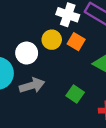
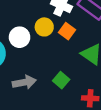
gray arrow: (32, 85) -> (24, 82), moved

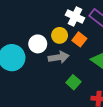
gray arrow: (24, 82) -> (59, 57), moved

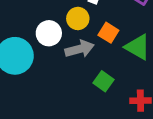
orange square: (79, 39) -> (108, 33), moved

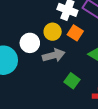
orange square: (108, 33) -> (75, 33), moved

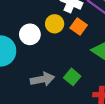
gray arrow: (54, 55) -> (42, 79), moved

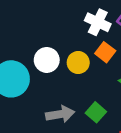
yellow circle: (55, 24) -> (78, 62), moved

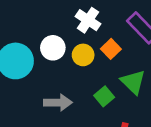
white cross: (98, 22) -> (88, 20), moved
green square: (96, 112) -> (104, 96), moved

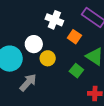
yellow circle: (83, 55) -> (48, 58), moved
gray arrow: (58, 102) -> (28, 82), moved, turned -36

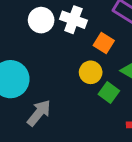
white circle: (34, 44) -> (41, 20), moved
yellow circle: (48, 58) -> (91, 72), moved

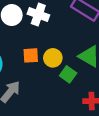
orange square: (104, 43) -> (31, 55), moved, turned -35

